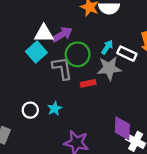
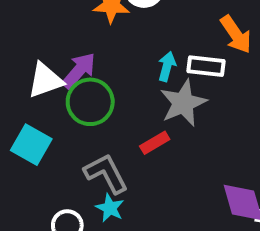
cyan square: (36, 52) -> (31, 145), moved
green circle: (78, 54) -> (90, 102), moved
gray L-shape: (62, 68) -> (106, 174), moved

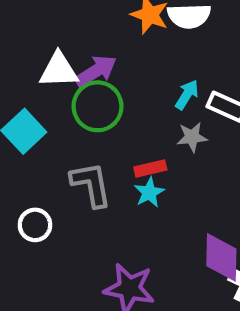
gray star: (183, 103) -> (192, 137), size x0.6
cyan star: (110, 208) -> (149, 193), moved

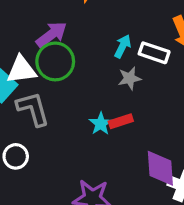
white triangle: (59, 70) -> (21, 70), moved
red rectangle: (150, 169) -> (121, 121), moved
gray L-shape: (91, 184) -> (33, 109), moved

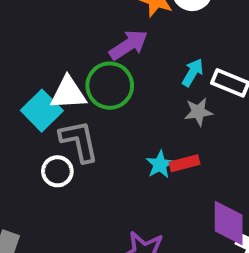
purple arrow: (51, 35) -> (129, 45), moved
white circle: (16, 156) -> (57, 171), moved

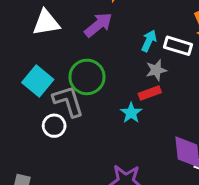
green circle: (110, 86) -> (87, 77), moved
white triangle: (68, 93) -> (46, 23), moved
red rectangle: (184, 163) -> (150, 93), moved

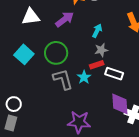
white rectangle: (178, 46) -> (114, 74), moved
gray L-shape: (68, 101) -> (63, 79), moved
white circle: (54, 126) -> (14, 104), moved

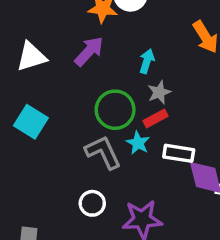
green circle: (56, 53) -> (115, 110), moved
white rectangle: (114, 74) -> (179, 153), moved
white circle: (14, 104) -> (92, 203), moved

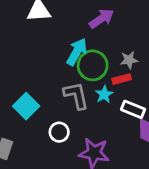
purple arrow: (89, 51) -> (102, 19), moved
cyan arrow: (147, 61) -> (77, 52), moved, size x1.5
cyan square: (31, 122) -> (26, 106), moved

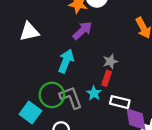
green circle: (93, 65) -> (52, 95), moved
red rectangle: (122, 79) -> (107, 78), turned -48

